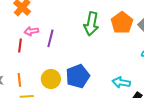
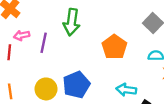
orange pentagon: (122, 23) -> (114, 47), moved
green arrow: (91, 24) -> (72, 22), moved

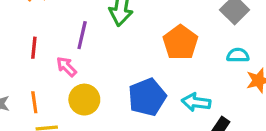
pink arrow: (22, 35) -> (66, 67), moved, turned 56
blue pentagon: (76, 85) -> (147, 97), moved

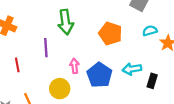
pink arrow: (66, 67) -> (74, 66), moved, turned 56

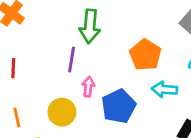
purple line: (46, 48) -> (72, 60), moved
cyan arrow: (132, 69) -> (164, 89), moved

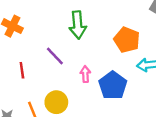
purple line: (72, 60) -> (55, 56), moved, turned -42
yellow circle: (62, 112) -> (56, 102), moved

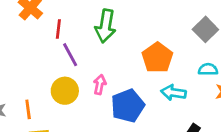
red line: (22, 70) -> (58, 29), moved
yellow circle: (56, 102) -> (65, 91), moved

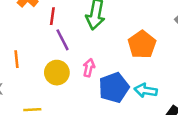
cyan arrow: (173, 93) -> (146, 90), moved
orange line: (28, 109) -> (16, 59), moved

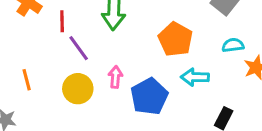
cyan arrow: (146, 90) -> (195, 77), moved

